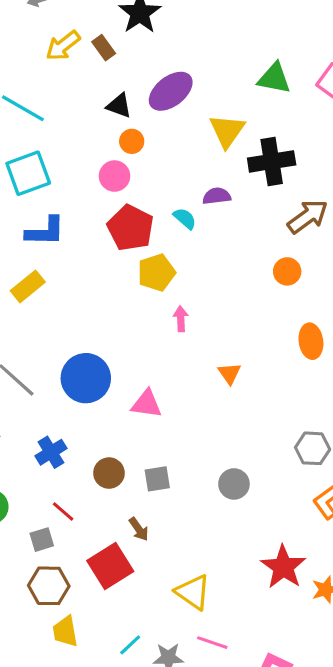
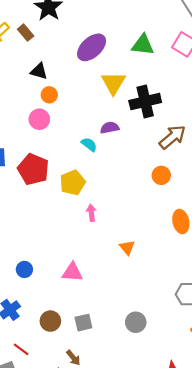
purple ellipse: (171, 91) -> (92, 47), moved
red pentagon: (130, 228) -> (33, 169), moved
blue circle: (86, 378) -> (24, 269), moved, size x0.5

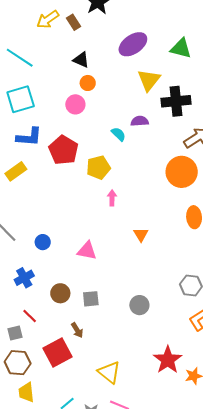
orange circle: (161, 175) -> (182, 172), size x1.8

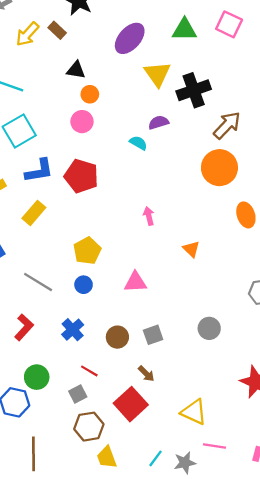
yellow pentagon: (98, 167) -> (87, 251), moved

